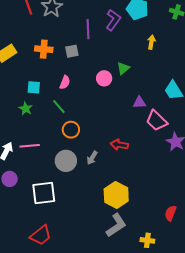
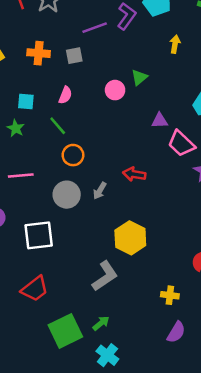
purple line: (88, 29) -> (95, 28), turned 72
gray L-shape: (116, 225) -> (105, 276), moved

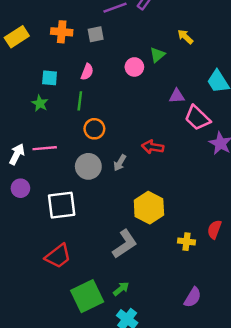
yellow arrow: (175, 44) -> (185, 37), moved, turned -56
green line: (58, 126) -> (80, 101), turned 48
yellow cross: (170, 295) -> (187, 242), moved

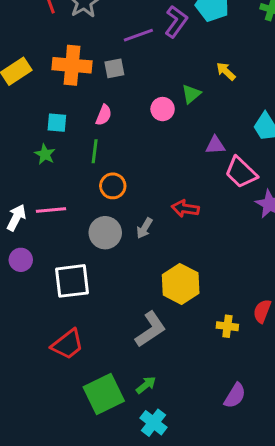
orange cross: (62, 32) -> (72, 65), size x1.4

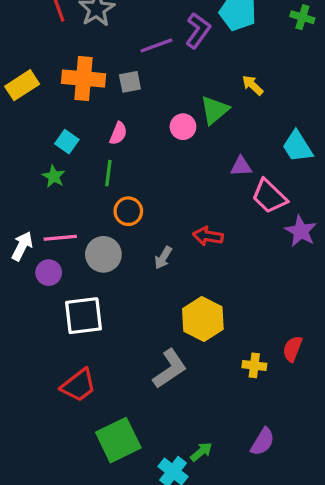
green triangle: (191, 94) -> (215, 110), size x1.4
cyan square: (57, 123) -> (67, 142), turned 30
gray circle: (105, 233) -> (103, 254), moved
purple circle: (21, 260) -> (49, 273), moved
green arrow: (146, 385) -> (201, 452), moved

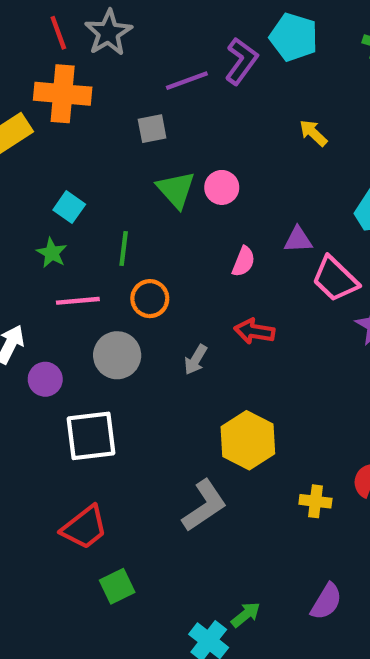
orange cross: (84, 79) -> (63, 94), moved
green triangle: (215, 110) -> (176, 190), moved, turned -32
pink semicircle: (118, 133) -> (244, 262), moved
pink line: (60, 238) -> (78, 301), moved
green square: (118, 440) -> (117, 586), moved, size x0.6

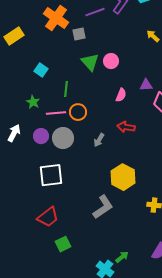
orange cross: (63, 94) -> (56, 18), moved, turned 30
green star: (52, 253) -> (33, 102), moved
pink line: (78, 301) -> (56, 113), moved
purple circle: (45, 379) -> (41, 136), moved

